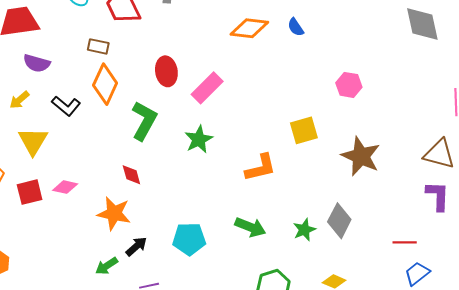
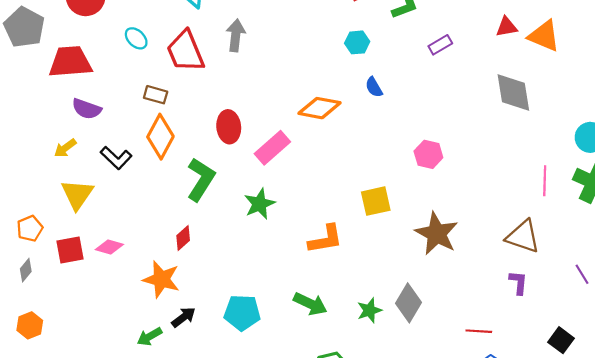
orange diamond: (249, 28) -> (319, 108), moved
red diamond: (131, 175) -> (183, 238), turned 60
purple L-shape: (438, 196) -> (518, 283), size x0.7

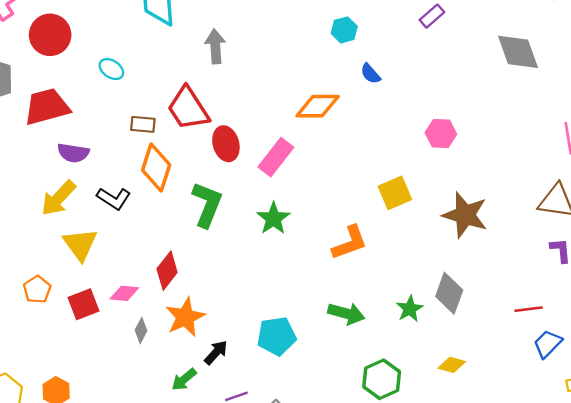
red trapezoid: (185, 51) -> (188, 109), moved
yellow arrow: (65, 148) -> (58, 198), size x1.6
red diamond: (183, 238) -> (167, 271), moved, size x1.4
gray diamond: (26, 270) -> (141, 330), moved
orange star: (161, 279) -> (185, 317), turned -30

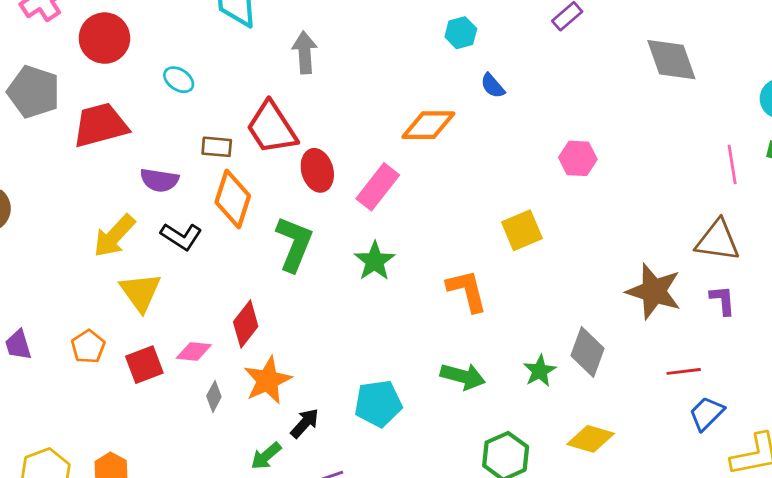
purple semicircle: (73, 153) -> (159, 180), moved
brown star: (465, 215) -> (654, 291), moved
orange L-shape: (350, 243) -> (467, 291), turned -84
yellow diamond: (452, 365) -> (591, 439), size x1.4

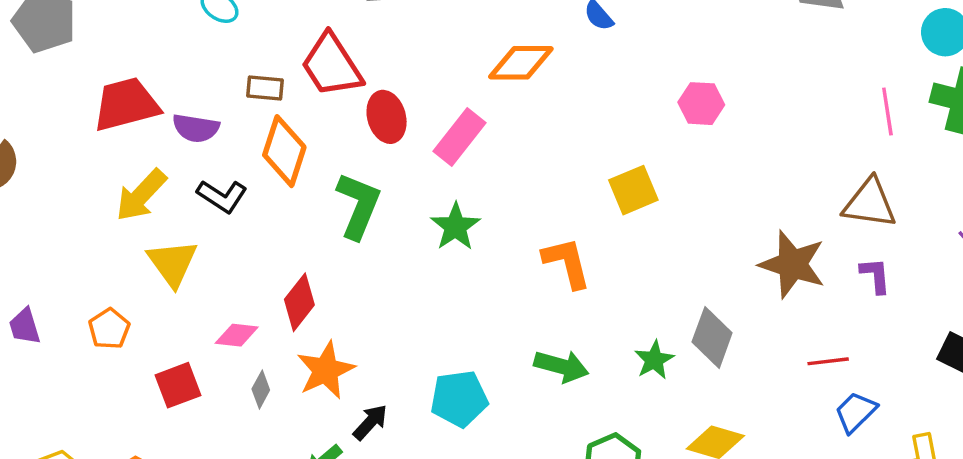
red trapezoid: (100, 125) -> (126, 104), moved
red square: (144, 365) -> (178, 385), moved

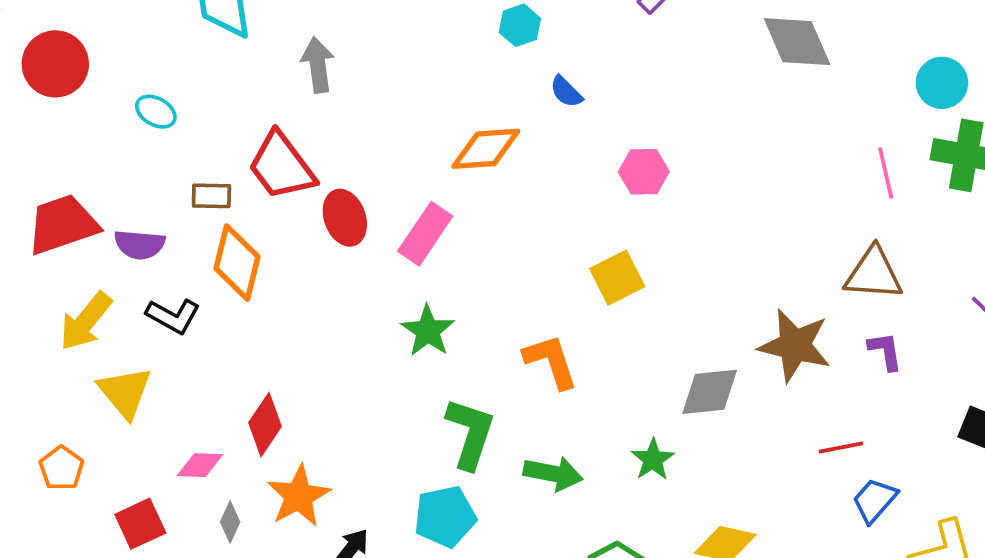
pink hexagon: (701, 104) -> (644, 172), moved
green L-shape: (358, 206) -> (470, 433), moved
gray diamond: (712, 337) -> (710, 392), moved, turned 68

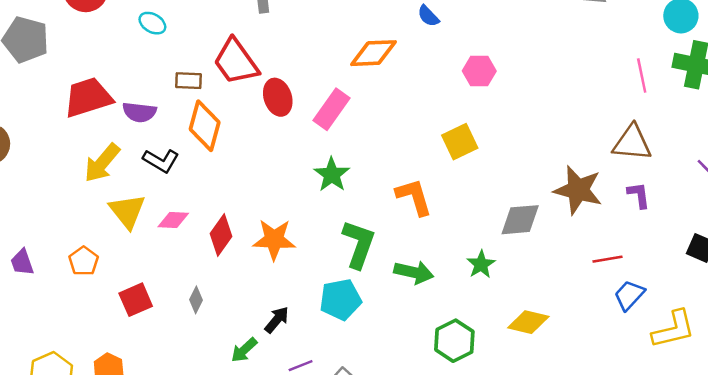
pink diamond: (200, 465) -> (173, 220), moved
orange star: (299, 496) -> (274, 240), moved, turned 30

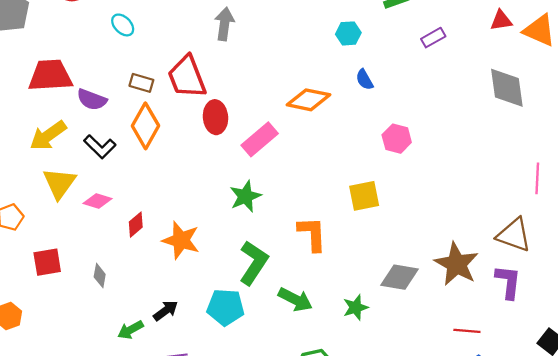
purple L-shape: (639, 195) -> (508, 282), size x1.4
red diamond: (221, 235) -> (136, 225), size x0.7
gray diamond: (196, 300) -> (100, 276), turned -30

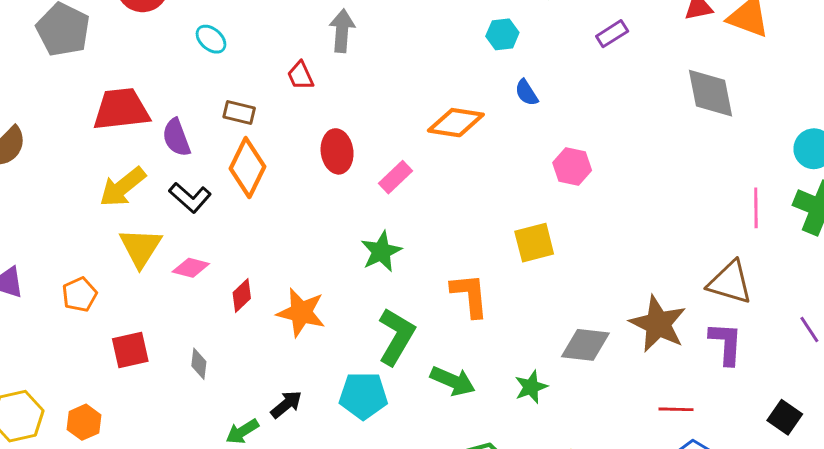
red trapezoid: (187, 77) -> (300, 76), moved, size x0.5
purple semicircle: (92, 100) -> (176, 138), turned 52
pink rectangle: (260, 139) -> (396, 177), size x0.7

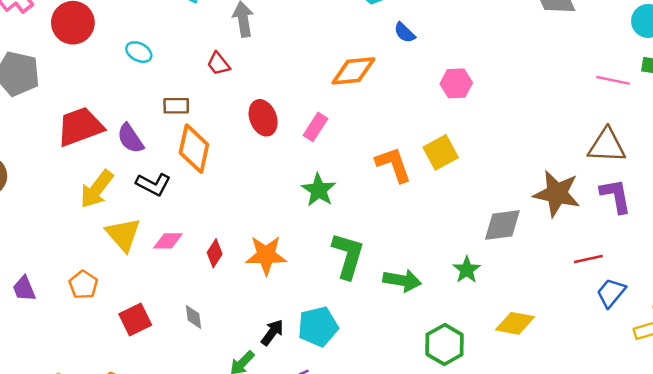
pink line: (756, 208) -> (613, 80), turned -64
orange L-shape: (470, 295) -> (393, 165), moved
cyan pentagon: (363, 396) -> (318, 327), moved

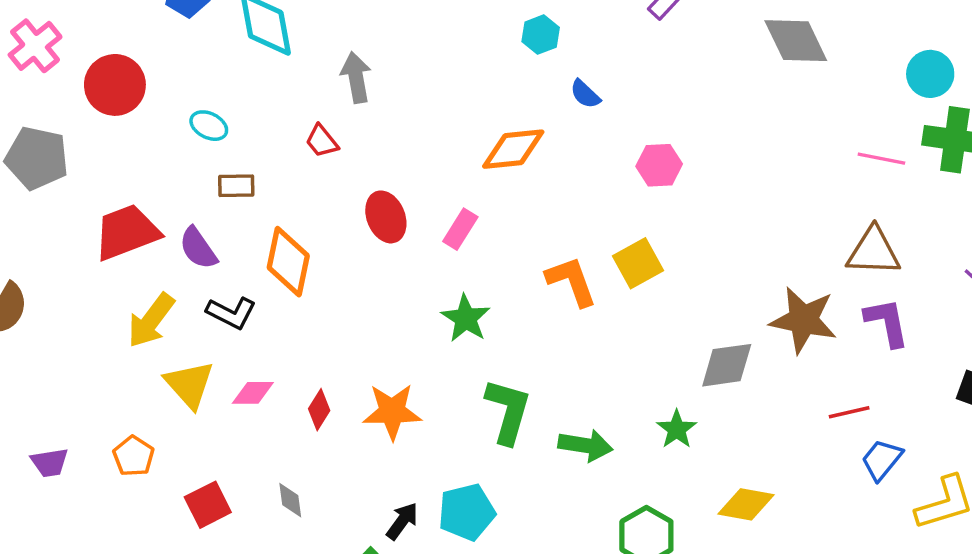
brown rectangle: (176, 106) -> (236, 186), moved
purple trapezoid: (24, 289) -> (50, 463), turned -76

